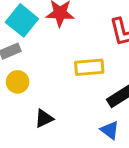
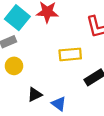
blue triangle: (110, 130) -> (59, 104), moved

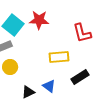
blue triangle: (59, 104) -> (49, 86), moved

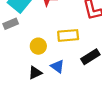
yellow circle: (10, 67) -> (38, 46), moved

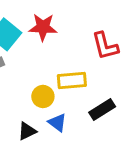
yellow circle: (38, 46) -> (43, 96), moved

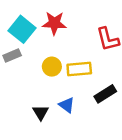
yellow circle: (43, 96) -> (52, 67), moved
black triangle: (27, 131) -> (41, 113), turned -35

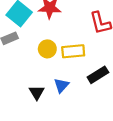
blue triangle: (67, 105) -> (61, 85), turned 35

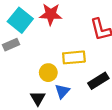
yellow circle: (47, 49) -> (48, 73), moved

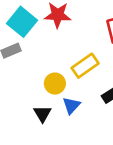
yellow rectangle: (74, 57) -> (85, 66), turned -30

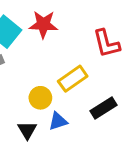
blue triangle: (71, 105) -> (58, 121), turned 30

